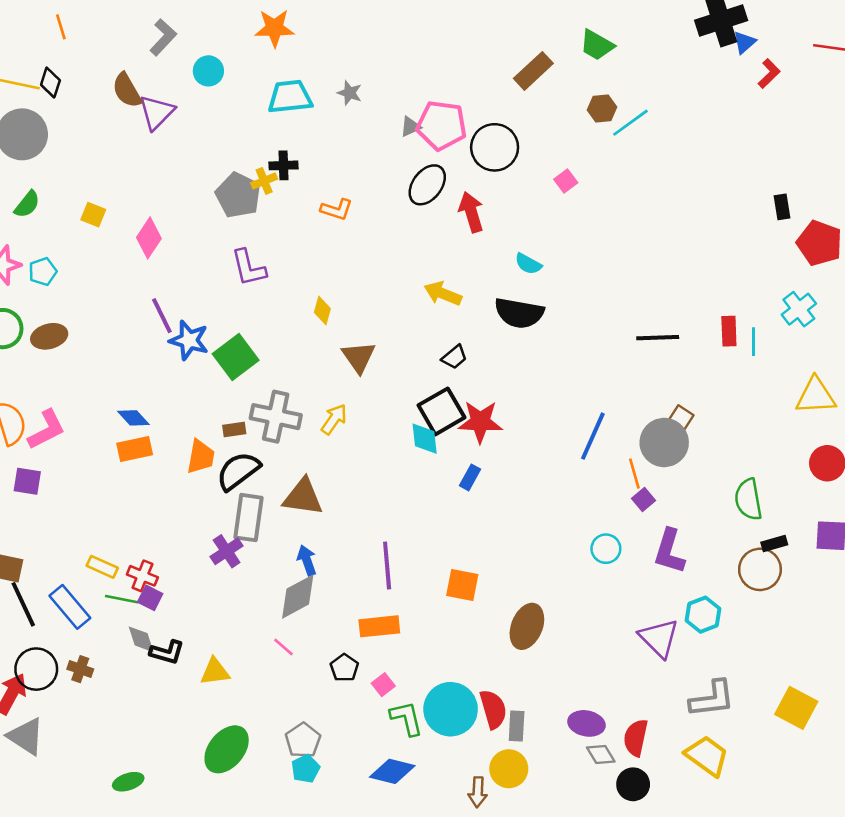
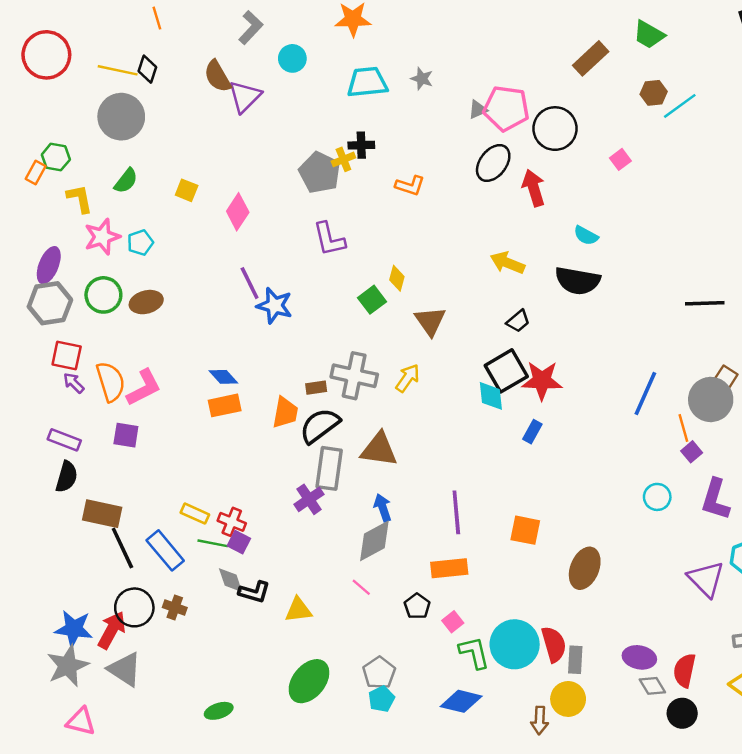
green square: (236, 357) -> (372, 300), moved, size x0.7

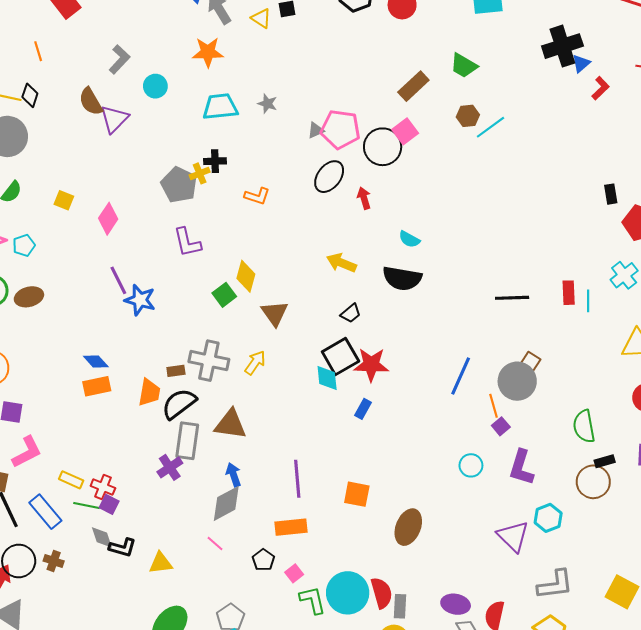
pink square: (620, 159) -> (405, 131), moved, size x1.4
red arrow: (534, 188) -> (364, 198), size x0.7
yellow diamond: (397, 278) -> (246, 276), size x1.4
pink L-shape: (144, 388) -> (27, 452), moved

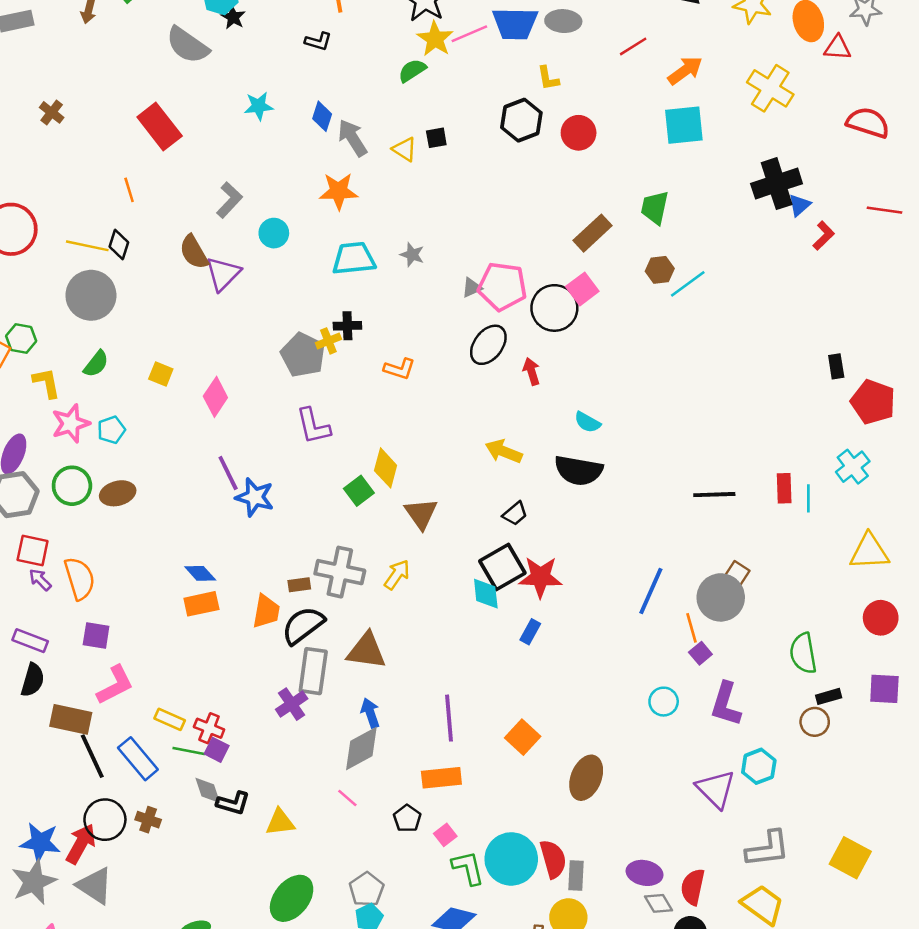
green trapezoid: (464, 66) -> (655, 208), turned 72
brown circle: (593, 482) -> (815, 722), size x0.7
orange square: (357, 494) -> (523, 737), turned 32

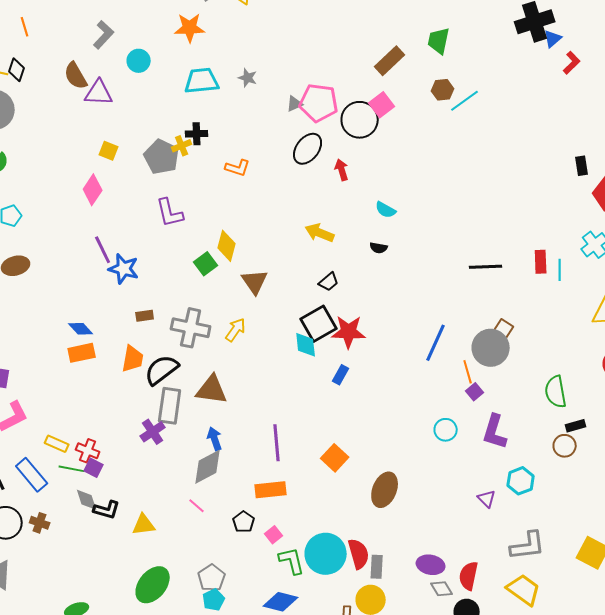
purple triangle: (223, 274) -> (99, 93), turned 48
yellow square: (161, 374) -> (109, 151), moved
black semicircle: (579, 470) -> (379, 248), size x0.5
brown rectangle: (299, 585) -> (145, 316), moved
purple triangle: (716, 789) -> (487, 499), size x0.6

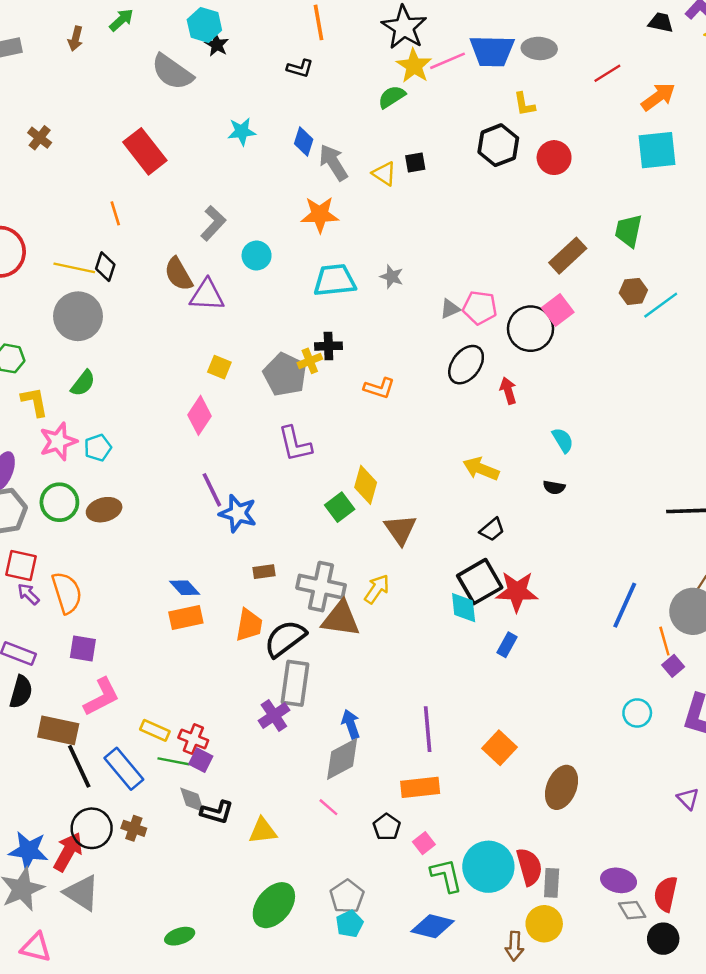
pink pentagon: (319, 103) -> (480, 308), size x0.7
cyan semicircle: (386, 210) -> (563, 440), turned -150
brown triangle: (212, 390) -> (341, 619), moved

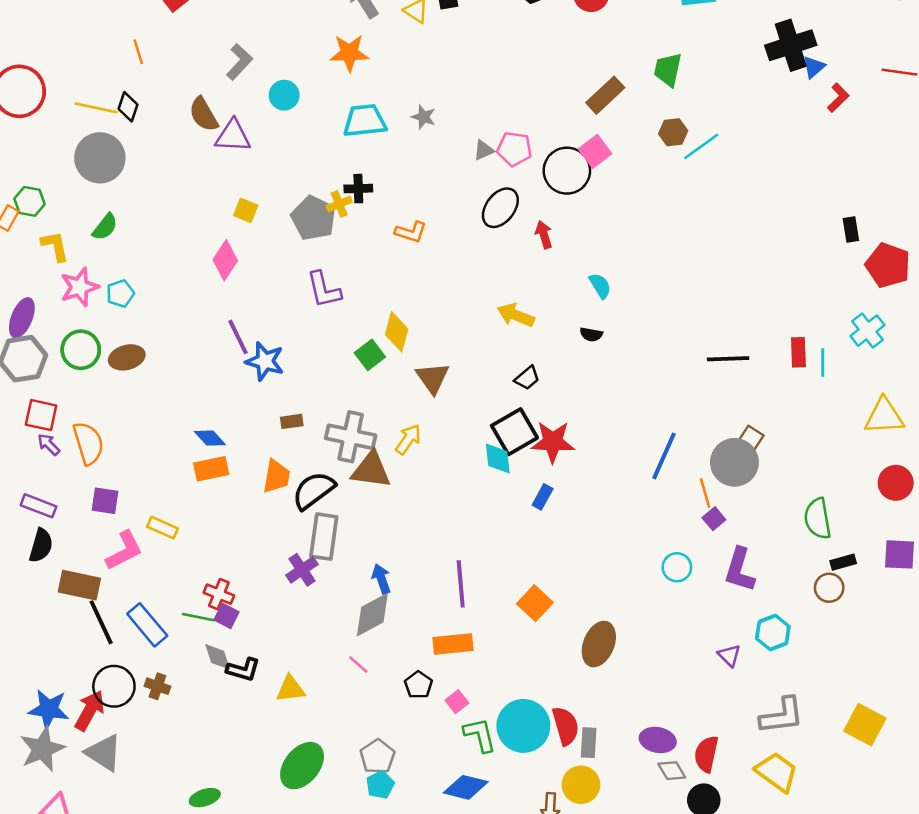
yellow rectangle: (155, 730) -> (163, 528), moved

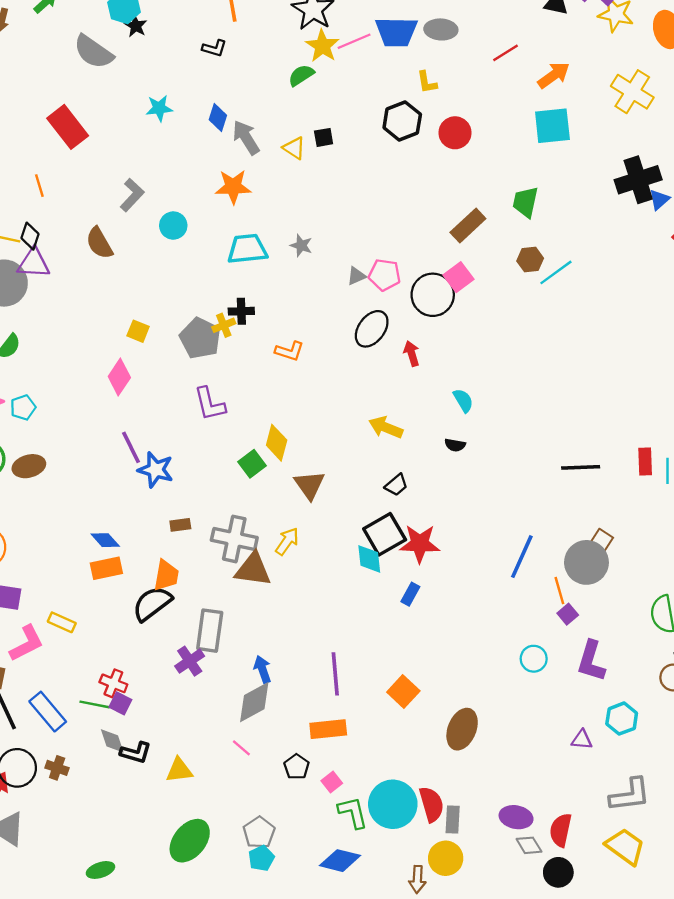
purple triangle: (233, 136) -> (34, 263), moved
black semicircle: (314, 490) -> (152, 604), moved
purple triangle: (729, 656) -> (582, 740), turned -40

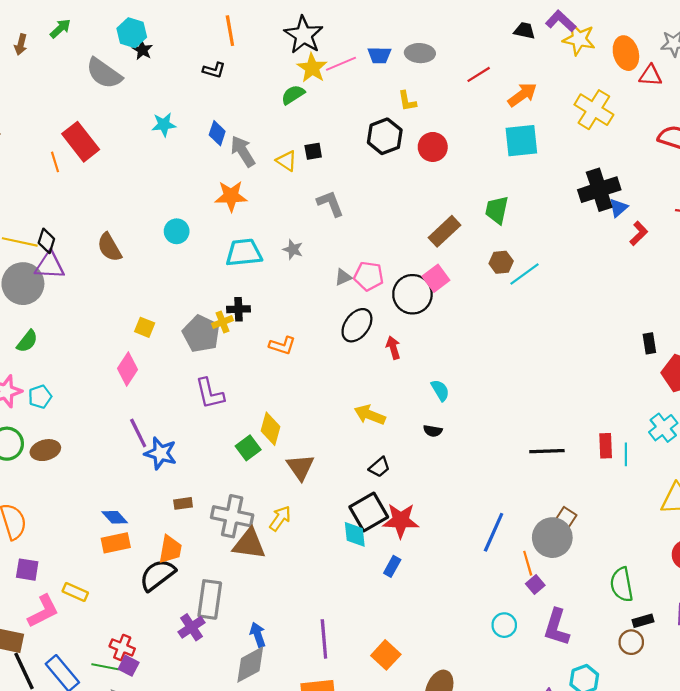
blue trapezoid: (396, 32) -> (379, 55), size x0.6
orange line: (39, 186) -> (55, 162), moved
gray L-shape: (132, 195) -> (330, 204), moved, turned -64

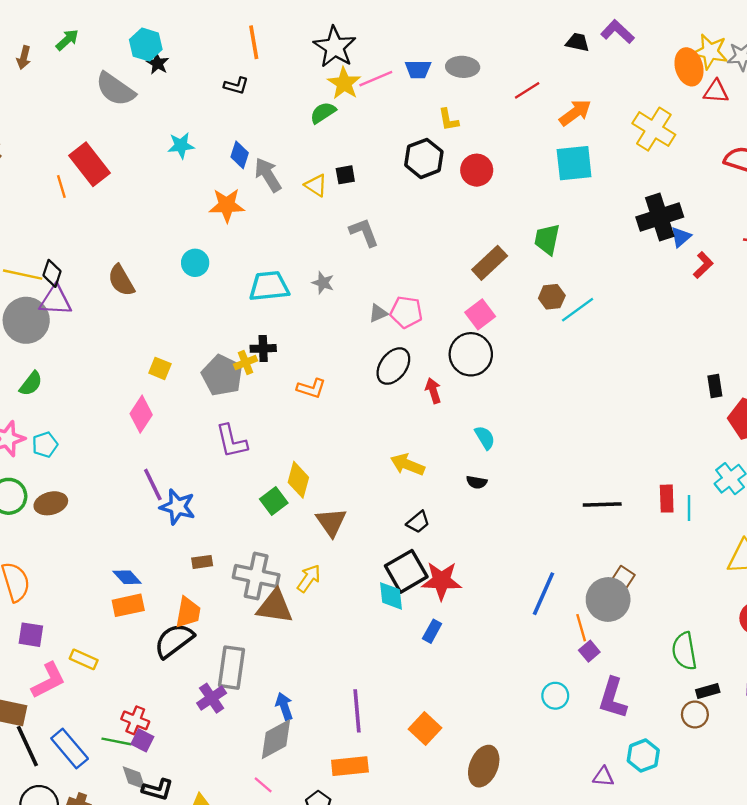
yellow star: (579, 39) -> (710, 52), moved
orange star: (231, 196) -> (227, 205), moved
black circle: (412, 294) -> (471, 354), moved

